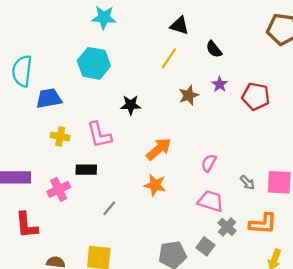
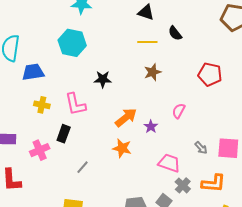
yellow line: (169, 58) -> (147, 42), moved, turned 54
purple star: (220, 84) -> (151, 127), moved
pink semicircle: (209, 163) -> (179, 111), moved
black rectangle: (86, 170) -> (64, 134), turned -72

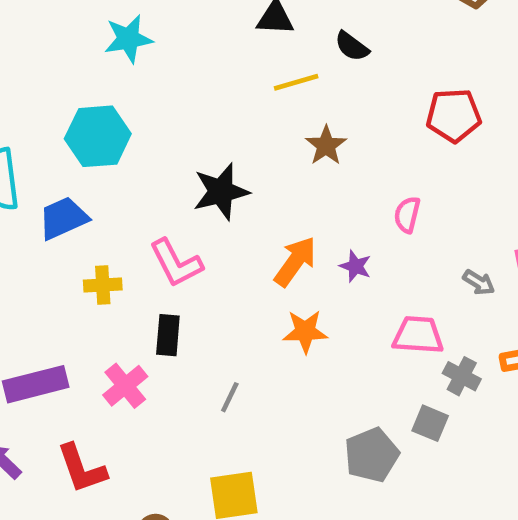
cyan hexagon: (72, 43) -> (98, 136), moved
black star: (103, 79) -> (221, 192), size x1.4

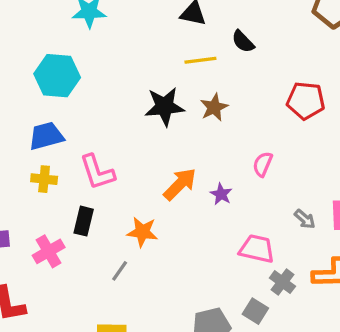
black star: (221, 192) -> (165, 107), moved
blue trapezoid: (63, 218) -> (46, 136), moved
orange star: (305, 331) -> (142, 232), moved

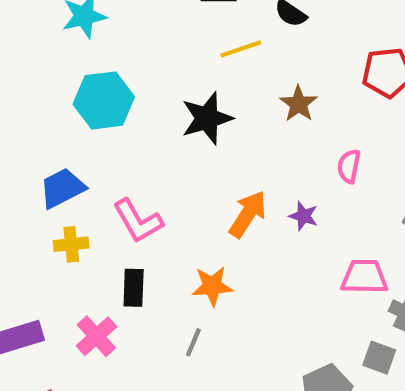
cyan hexagon: (57, 76) -> (104, 100), moved
brown star: (214, 107) -> (299, 104), moved

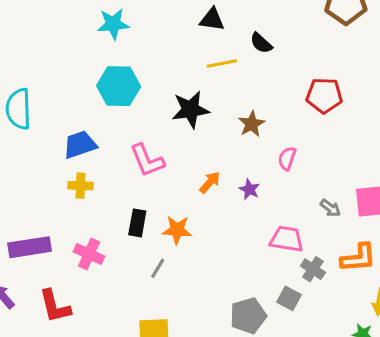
brown star: (299, 104) -> (252, 124), moved
orange arrow: (248, 214) -> (210, 182), size x0.7
pink L-shape: (138, 221) -> (147, 160), moved
black rectangle: (134, 288) -> (137, 223), moved
pink cross: (96, 336) -> (89, 254), turned -32

